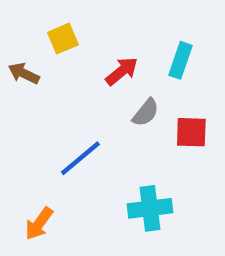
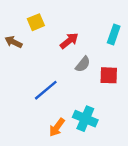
cyan rectangle: (180, 60) -> (114, 35), moved
cyan cross: (150, 208) -> (85, 119), turned 30
orange arrow: (39, 224) -> (57, 127), moved

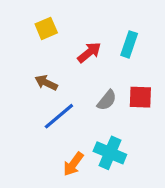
cyan rectangle: (114, 35) -> (129, 44), moved
brown arrow: (14, 42) -> (46, 83), moved
gray semicircle: (83, 64) -> (107, 100), moved

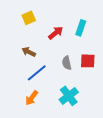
gray semicircle: (107, 100) -> (67, 63), turned 128
cyan cross: (110, 153) -> (69, 96), turned 30
orange arrow: (73, 164) -> (32, 98), moved

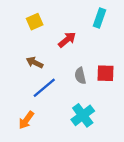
cyan rectangle: (81, 28) -> (100, 18), moved
orange arrow: (32, 98) -> (26, 120), moved

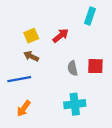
yellow square: (35, 22) -> (31, 36), moved
blue line: (44, 88) -> (19, 79), moved, turned 30
cyan cross: (83, 115) -> (75, 104), turned 30

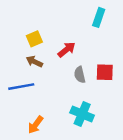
red arrow: (61, 36) -> (67, 50), moved
cyan cross: (75, 104) -> (82, 114), turned 30
orange arrow: (24, 109) -> (36, 125), moved

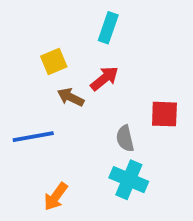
cyan rectangle: (99, 17) -> (108, 28), moved
brown arrow: (34, 62) -> (71, 97), moved
gray semicircle: (80, 75) -> (125, 138), moved

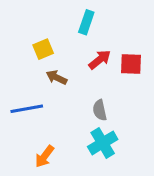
red arrow: (104, 78) -> (100, 60), moved
red square: (164, 114) -> (131, 64), moved
cyan cross: (129, 180) -> (103, 143), turned 36

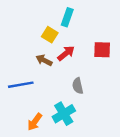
yellow square: (43, 49) -> (50, 35), moved, turned -35
red arrow: (100, 60) -> (66, 53), moved
cyan cross: (103, 143) -> (64, 114), moved

